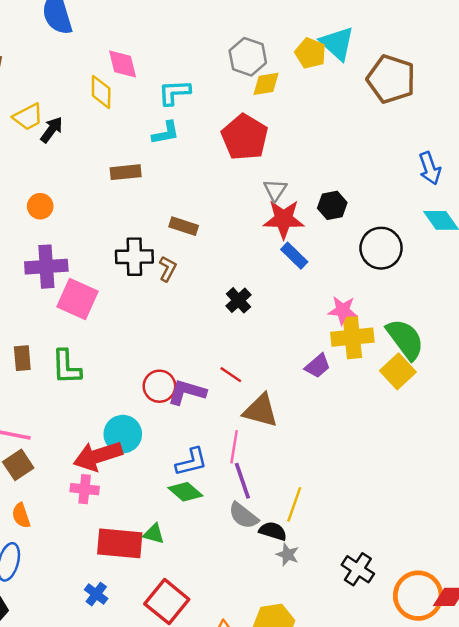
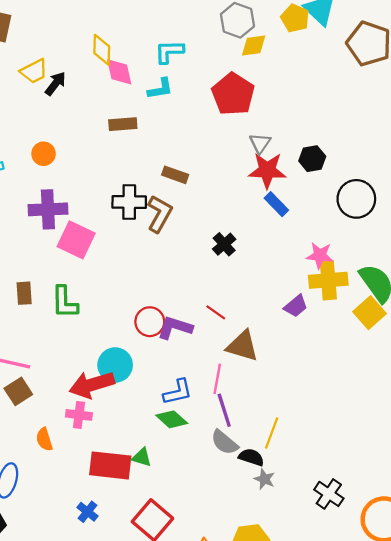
pink diamond: (123, 64) -> (119, 72), moved
brown L-shape: (168, 269) -> (160, 214), size x1.6
orange semicircle: (21, 515) -> (44, 439), moved

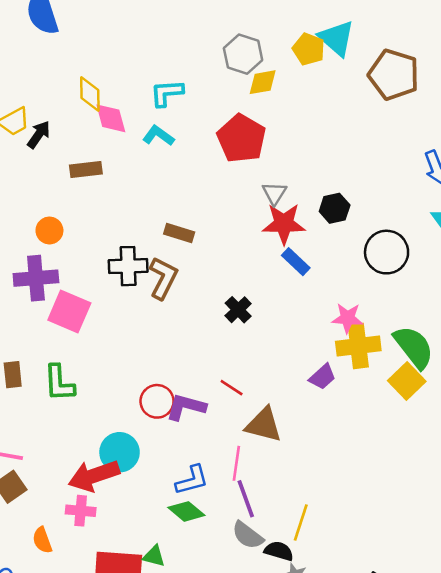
cyan L-shape: (160, 89) -> (158, 136), turned -132
brown rectangle: (123, 124) -> (86, 169), moved
orange circle: (44, 154) -> (49, 230), moved

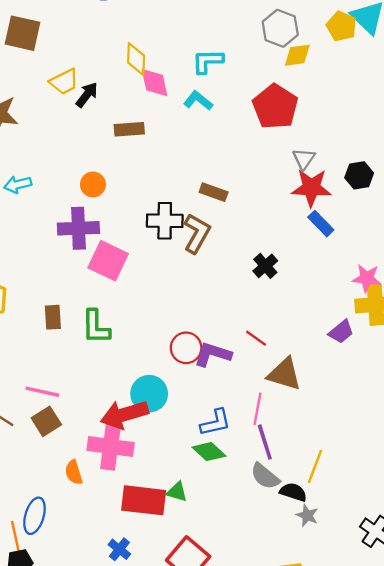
pink cross: (81, 511) -> (111, 447), size x1.6

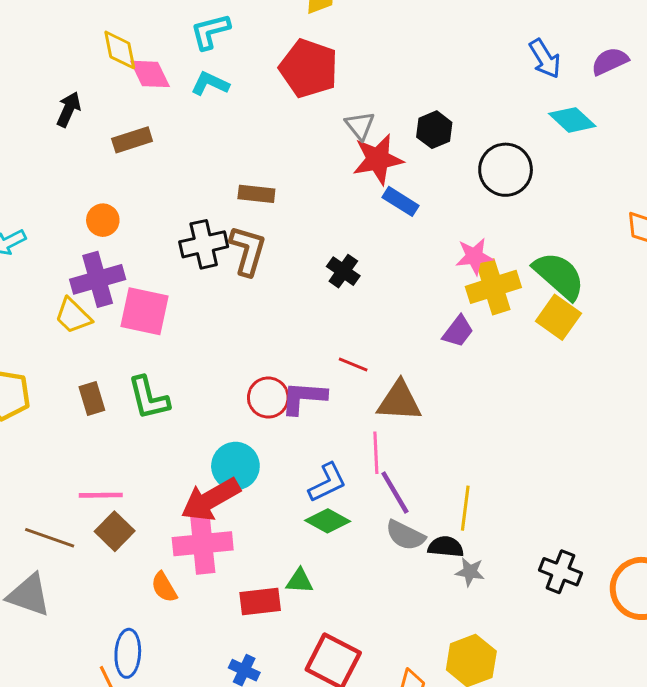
yellow trapezoid: (64, 82) -> (73, 316), moved, turned 84
red rectangle: (144, 500) -> (260, 602), size x0.7

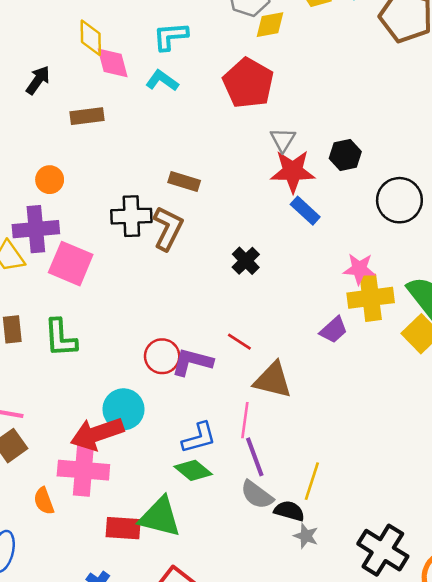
black cross: (560, 572) -> (383, 550), size x1.4
green triangle: (300, 581) -> (160, 517), size x1.8

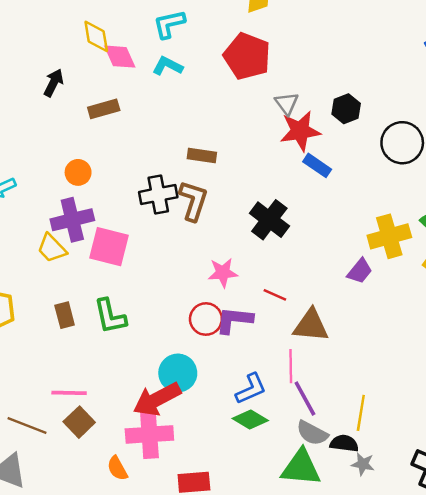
black cross: (246, 261) -> (269, 220), size x1.5
pink star: (359, 269) -> (223, 273), moved
green triangle: (160, 517) -> (301, 468), moved

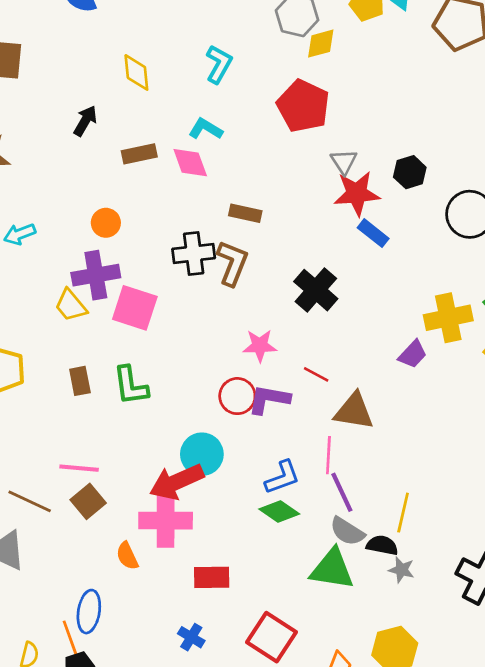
cyan L-shape: (169, 24) -> (219, 64), turned 128
pink diamond: (120, 57) -> (190, 163), moved
cyan L-shape: (168, 66) -> (206, 129), moved

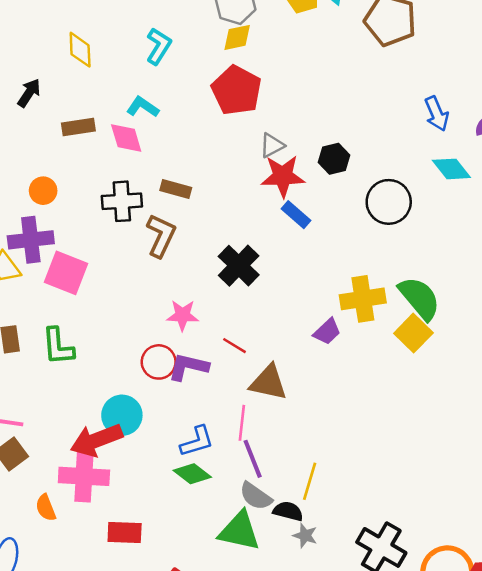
yellow diamond: (321, 44) -> (237, 37), moved
gray triangle: (344, 162) -> (272, 145), turned 32
black cross: (194, 254) -> (122, 201), moved

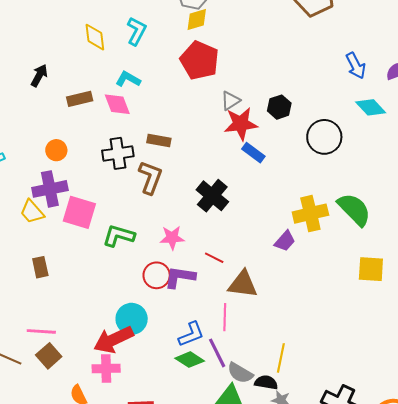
yellow diamond: (80, 50) -> (95, 37), moved
yellow square: (413, 333) -> (371, 269), moved, turned -36
green L-shape: (58, 346) -> (119, 236), moved, turned 116
purple line: (253, 459) -> (217, 353), moved
pink cross: (84, 476) -> (106, 368), size x0.7

